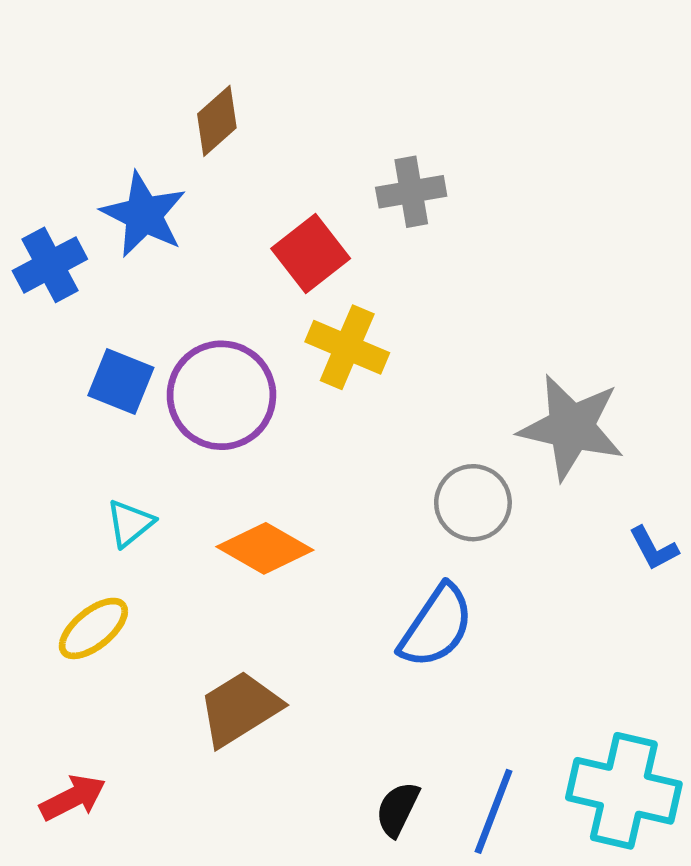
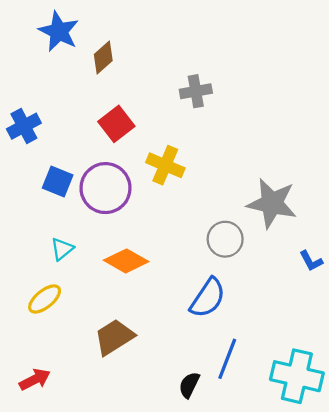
blue star: (144, 215) -> (59, 31), moved
red square: (311, 253) -> (116, 124), moved
blue line: (494, 811) -> (227, 359), moved

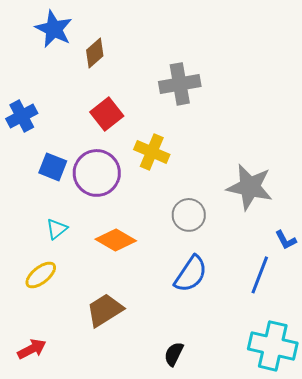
gray cross: (196, 91) -> (180, 84), size x1.4
gray circle: (225, 239) -> (189, 215), moved
blue line: (227, 359) -> (260, 275), moved

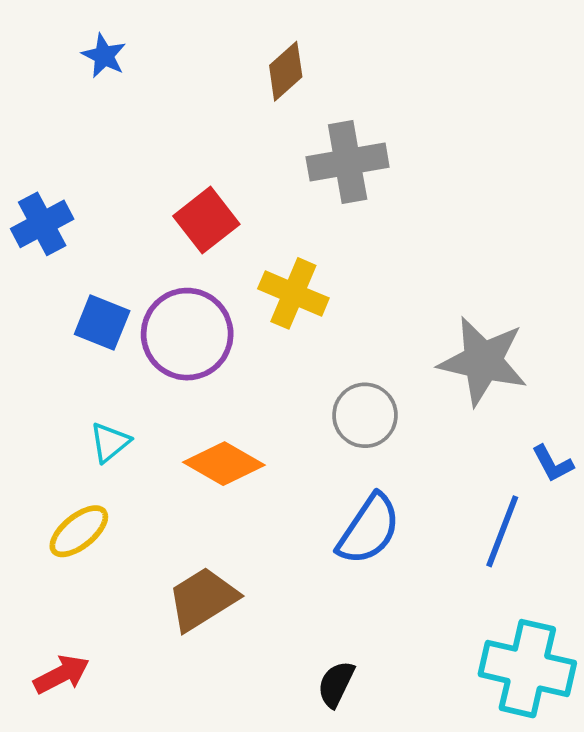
blue star: (54, 29) -> (104, 56), size x0.6
brown diamond: (95, 53) -> (286, 71), moved

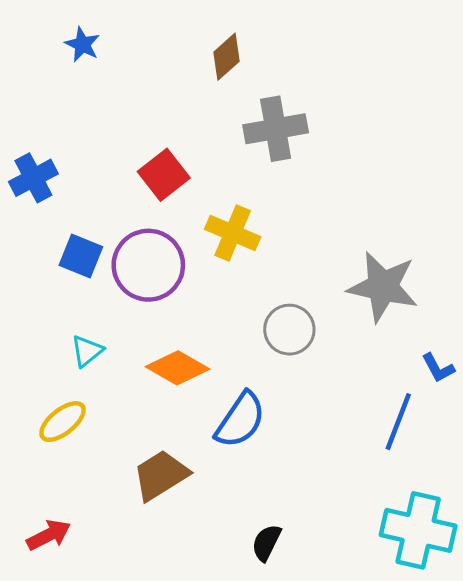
blue semicircle: (369, 529) -> (240, 420), moved

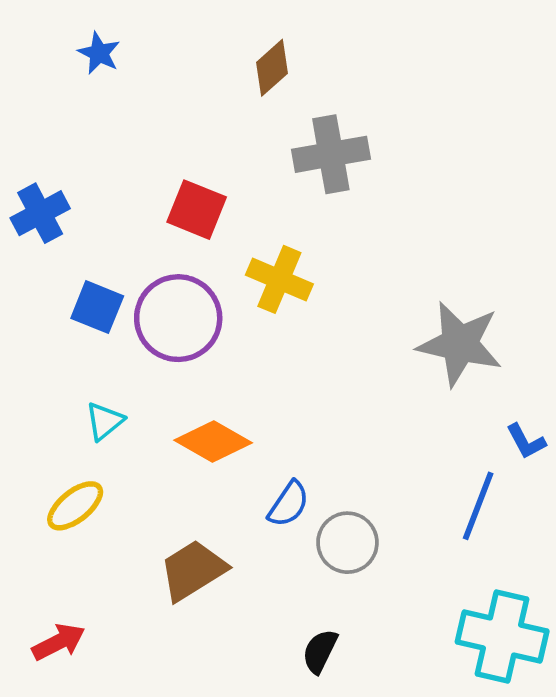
red square: (164, 175) -> (197, 210), turned -30
gray circle: (289, 330) -> (347, 543), moved
blue semicircle: (240, 420) -> (289, 504), size x0.7

